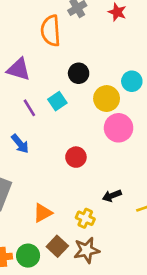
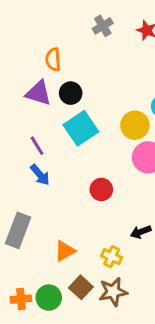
orange semicircle: (51, 31) -> (53, 59), moved, size x0.7
black circle: (79, 73) -> (71, 93), moved
cyan square: (57, 101) -> (81, 128), size x1.6
purple line: (29, 108) -> (37, 146), moved

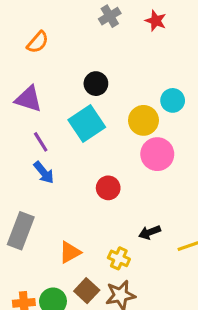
orange semicircle: (53, 59) -> (38, 42), moved, turned -135
purple triangle: (39, 93) -> (28, 99), moved
black circle: (71, 93) -> (96, 84), moved

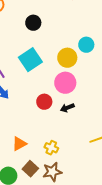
black circle: (96, 84) -> (33, 23), moved
pink circle: (157, 154) -> (65, 83), moved
black arrow: (150, 232) -> (67, 108), moved

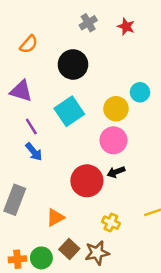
black circle: (33, 23) -> (73, 64), size x1.5
red circle: (44, 102) -> (87, 181), moved, size x1.6
yellow cross: (51, 148) -> (111, 223), moved

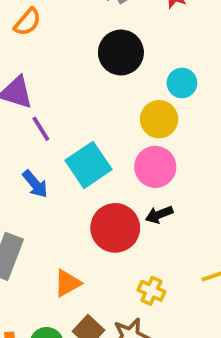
black circle: (73, 64) -> (121, 52), moved
cyan circle: (140, 92) -> (182, 83), moved
cyan square: (69, 111) -> (89, 165), moved
purple line: (31, 126) -> (41, 129), moved

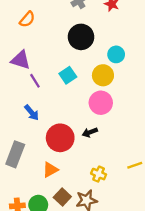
cyan square: (89, 165) -> (68, 75), moved, size x0.7
black arrow: (159, 215) -> (90, 132), moved
red circle: (115, 228) -> (60, 138), moved

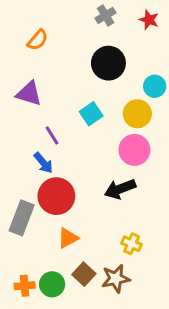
purple line: (35, 81) -> (52, 135), moved
black arrow: (90, 132) -> (120, 189), size x1.5
red circle: (60, 138) -> (56, 196), moved

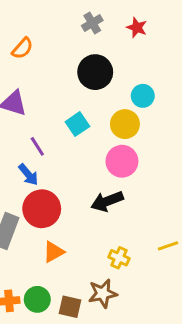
brown square: (84, 274) -> (70, 307), moved, turned -30

